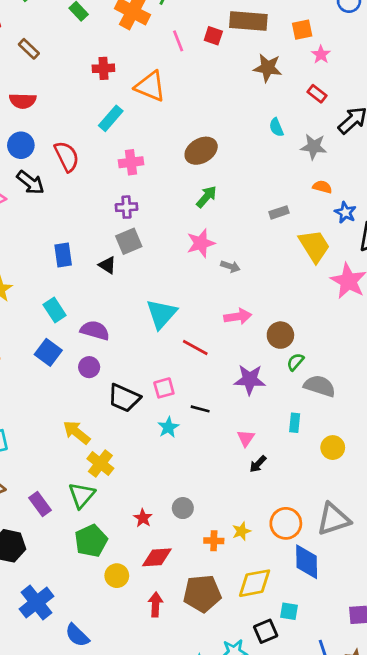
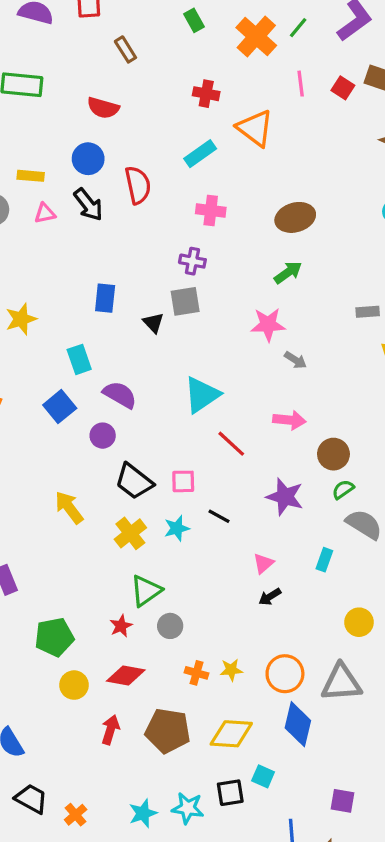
yellow circle: (333, 448) -> (359, 622), moved
yellow cross: (100, 463) -> (130, 533), moved
green triangle: (82, 495) -> (146, 591), moved

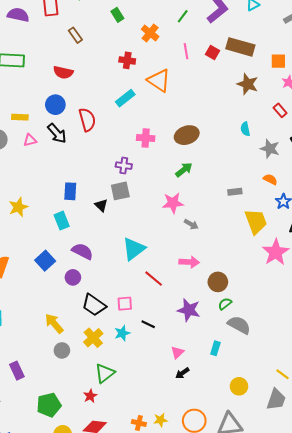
orange cross: (256, 36) -> (150, 33), moved, size x0.7
pink cross: (211, 211) -> (146, 138), moved
cyan rectangle: (79, 359) -> (62, 221), moved
gray circle: (170, 626) -> (62, 350), moved

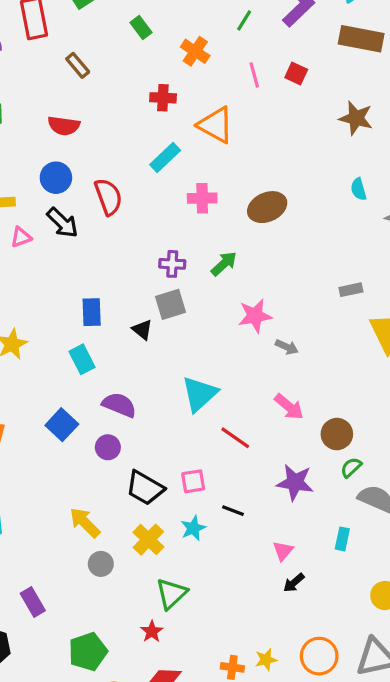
brown rectangle: (240, 47) -> (361, 39), moved
pink cross: (146, 138) -> (202, 198), moved
green arrow: (184, 170) -> (224, 264), moved
pink arrow: (189, 262) -> (289, 407), turned 42

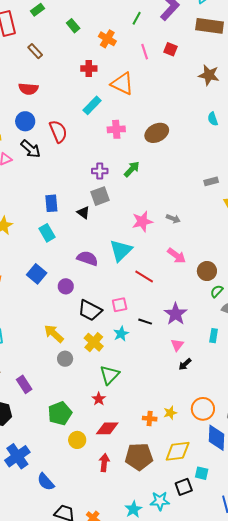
pink star: (255, 316) -> (142, 221), moved
purple semicircle: (119, 405) -> (87, 258), moved
purple star: (295, 482) -> (176, 314), moved, turned 30

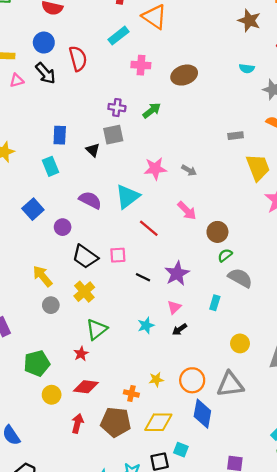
cyan semicircle: (213, 119) -> (247, 68), turned -72
cyan star: (121, 334) -> (146, 325), moved
orange cross: (150, 419) -> (131, 393), moved

